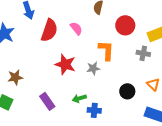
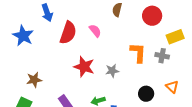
red circle: (125, 25) -> (152, 16), moved
orange L-shape: (106, 50) -> (138, 53), moved

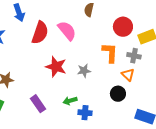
red circle: (152, 16) -> (123, 27), moved
pink semicircle: (95, 31) -> (67, 31), size x1.5
orange triangle: (172, 87) -> (128, 75), moved

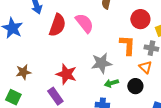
red star: (56, 67) -> (66, 74), moved
gray star: (84, 71) -> (101, 63), size x1.5
green arrow: (70, 101) -> (111, 83), moved

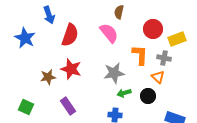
pink semicircle: (84, 23) -> (109, 33), moved
brown star: (23, 72) -> (48, 77), moved
red star: (66, 74) -> (71, 69), moved

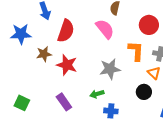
blue star: (25, 38) -> (21, 34), turned -30
brown star: (48, 77) -> (44, 54), moved
green arrow: (124, 93) -> (97, 94), moved

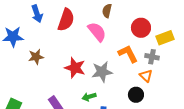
red semicircle: (66, 31) -> (66, 20), moved
orange L-shape: (136, 51) -> (128, 54), turned -30
red star: (67, 65) -> (75, 68), moved

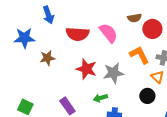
brown semicircle: (107, 11) -> (134, 18), moved, turned -112
red semicircle: (66, 20) -> (77, 34), moved, turned 75

